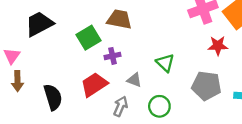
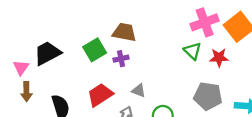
black trapezoid: (39, 24) -> (47, 53), moved
purple cross: (112, 56) -> (121, 59), moved
green triangle: (165, 63) -> (193, 51), moved

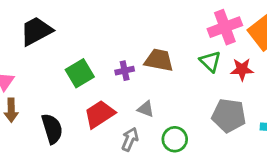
brown trapezoid: (124, 32) -> (159, 60), moved
green square: (95, 50) -> (80, 73), moved
black trapezoid: (47, 53) -> (36, 31), moved

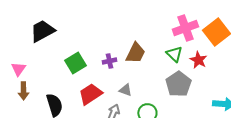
brown trapezoid: (159, 60) -> (135, 53), turned 105
red star: (242, 69) -> (198, 60), turned 30
gray pentagon: (229, 116) -> (178, 84), moved, turned 30

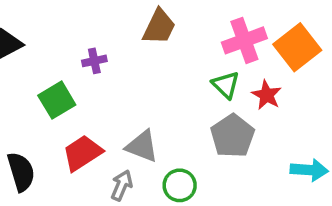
brown trapezoid: (135, 53) -> (159, 27), moved
purple cross: (109, 61) -> (94, 61), moved
gray triangle: (125, 90) -> (142, 146), size x1.5

